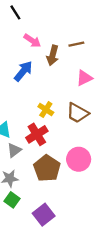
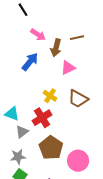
pink triangle: (84, 78) -> (68, 68), moved
pink circle: (79, 159) -> (78, 161), moved

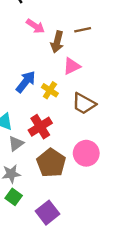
blue arrow: (30, 62) -> (26, 82), moved
yellow cross: (50, 96) -> (50, 90), moved
pink circle: (78, 161) -> (86, 153), moved

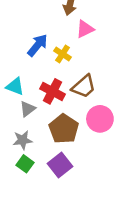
brown trapezoid: (84, 104) -> (84, 86), moved, turned -70
red cross: (40, 127) -> (53, 91), turned -30
purple square: (47, 213) -> (60, 165), moved

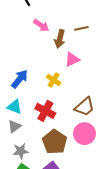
blue arrow: (38, 45) -> (20, 79), moved
brown trapezoid: (84, 86) -> (85, 107), moved
gray triangle: (28, 109) -> (14, 126), moved

